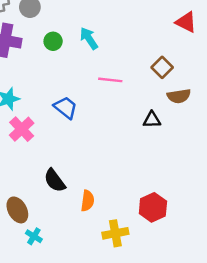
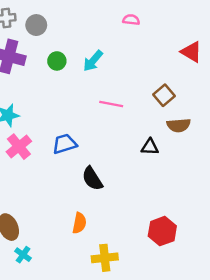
cyan arrow: (89, 38) -> (93, 61), turned -110
blue trapezoid: (66, 108) -> (65, 144), moved, turned -60
black semicircle: (55, 181) -> (92, 179), moved
red hexagon: (153, 207) -> (162, 231), moved

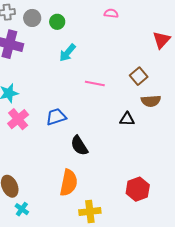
red triangle: (191, 52) -> (161, 40), turned 42
green circle: (57, 61) -> (57, 22), moved
cyan arrow: (93, 61) -> (67, 53), moved
orange semicircle: (79, 223) -> (69, 183), size x1.5

